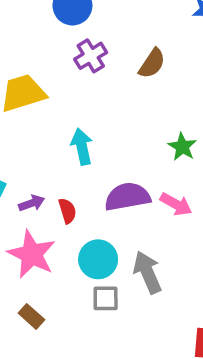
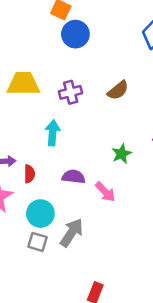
purple cross: (91, 56) -> (71, 92), moved
purple semicircle: (127, 197) -> (74, 177), size x0.7
gray arrow: (147, 272) -> (72, 233), turned 40

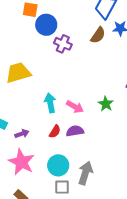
brown semicircle: (118, 90) -> (98, 35), moved
purple cross: (71, 92) -> (63, 44), moved, turned -36
red semicircle: (29, 174) -> (55, 132), moved, turned 48
pink arrow: (105, 192) -> (75, 107), moved

